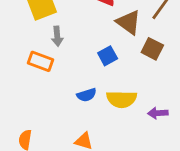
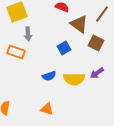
purple arrow: (158, 113) -> (97, 73), moved, turned -32

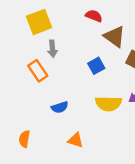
orange rectangle: (16, 52) -> (38, 71), turned 36
blue semicircle: (49, 76) -> (60, 107), moved

